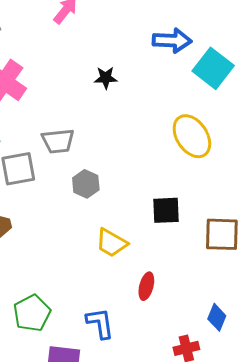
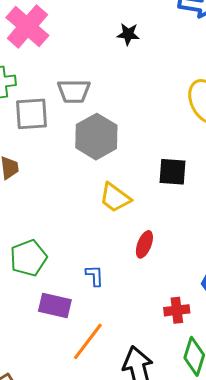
gray hexagon: (86, 184) -> (96, 137), size x1.6
blue L-shape: (100, 323) -> (95, 276), size x0.7

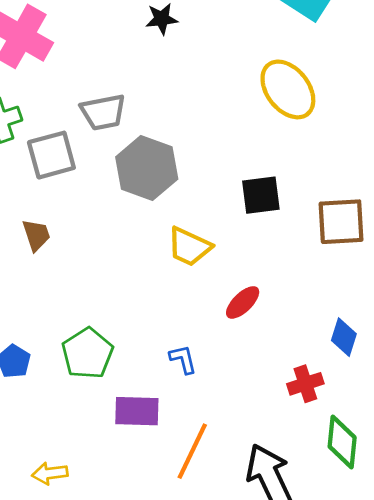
red ellipse: (144, 244) -> (243, 302), turned 36

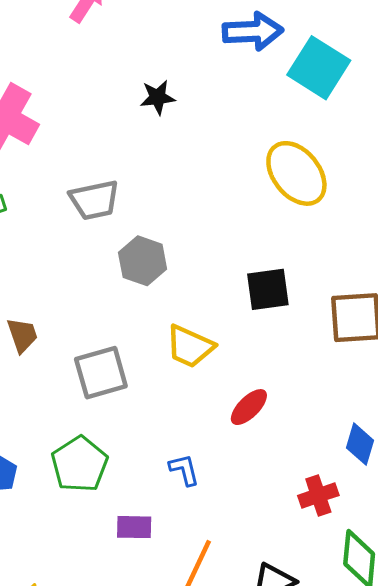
gray square: (51, 155) -> (101, 373), moved
gray hexagon: (147, 168) -> (143, 261), size x0.7
purple rectangle: (137, 411) -> (134, 527), size x0.7

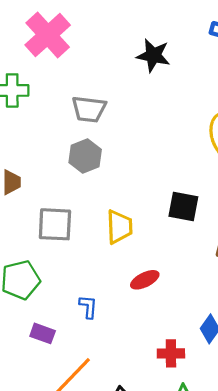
black star: (158, 97) -> (153, 55), size x1.4
gray hexagon: (143, 261) -> (85, 156), moved
yellow trapezoid: (190, 346) -> (119, 227), turned -135

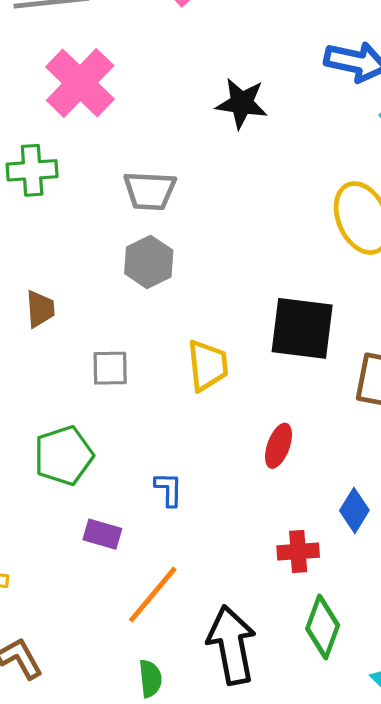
black square: (183, 206) -> (302, 328), size x1.4
gray square: (55, 224) -> (110, 368), size x0.7
red ellipse: (145, 280) -> (279, 446), moved, turned -40

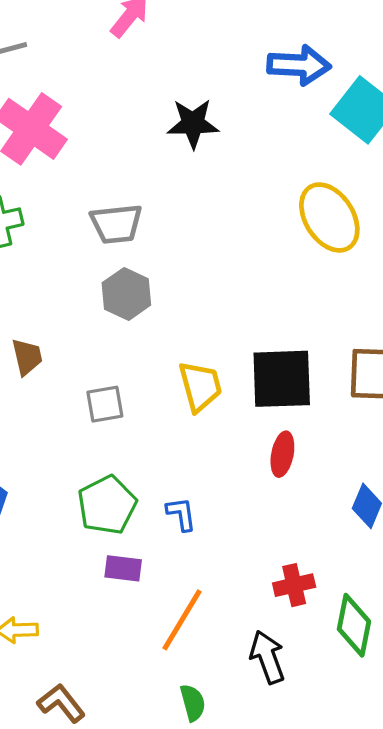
black square: (302, 328) -> (282, 379), moved
green pentagon: (64, 456) -> (107, 505), moved
red cross: (298, 552) -> (294, 585), moved
black arrow: (232, 645) -> (267, 657), size x0.7

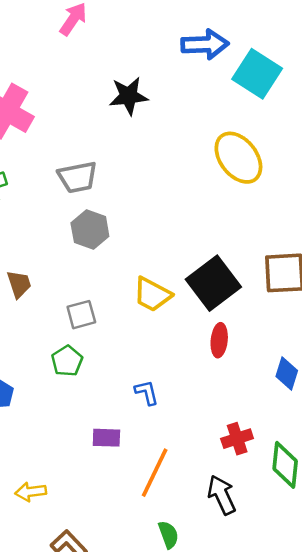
black square: (282, 379) -> (213, 283), turned -30
yellow trapezoid: (200, 386) -> (152, 294), turned 138
green pentagon: (107, 505) -> (67, 361), moved, size x0.7

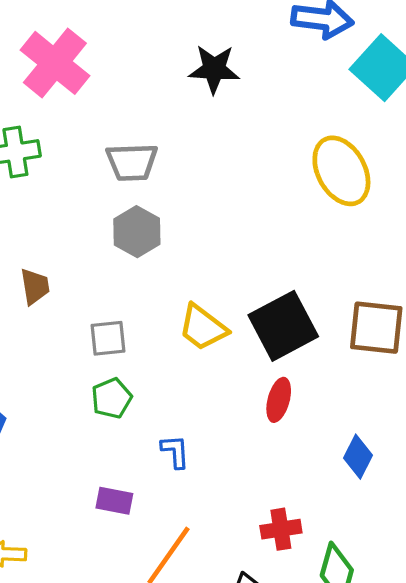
green pentagon: (67, 361) -> (112, 398), moved

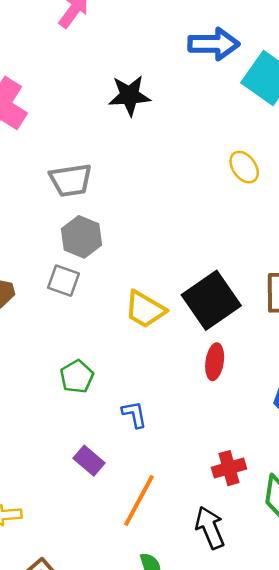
yellow ellipse: (341, 171) -> (244, 167), size x0.6
gray square: (108, 338) -> (64, 281), moved, turned 32
purple rectangle: (114, 501) -> (89, 461), turned 36

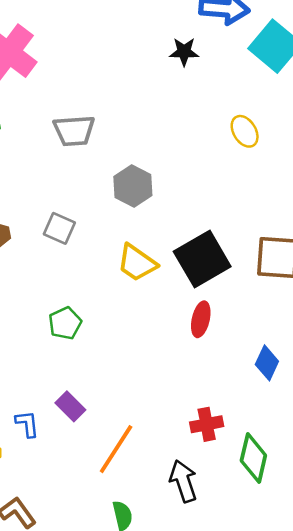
black star: (129, 96) -> (184, 52), moved, size x0.7
gray hexagon: (82, 237) -> (133, 186), moved
blue L-shape: (134, 414) -> (27, 424), moved

